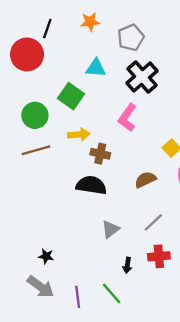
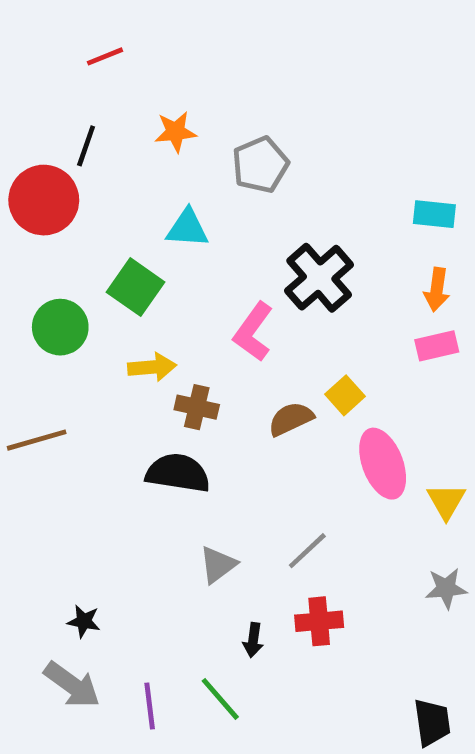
black cross: (142, 77) -> (319, 278), moved
brown line: (36, 150) -> (37, 440), moved
brown semicircle: (145, 180) -> (291, 419), moved

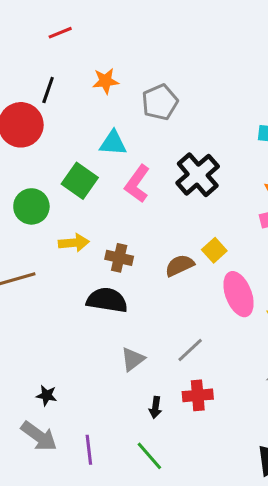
pink L-shape: (253, 332) -> (137, 184), moved
yellow arrow: (152, 367) -> (74, 243), moved
green line: (220, 699) -> (149, 456), moved

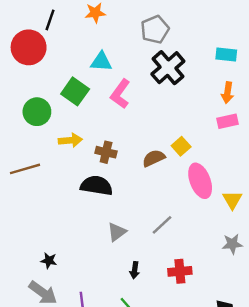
gray pentagon: (160, 102) -> (155, 30), moved
black cross: (198, 175) -> (168, 68), moved
red cross: (198, 395) -> (180, 271), moved

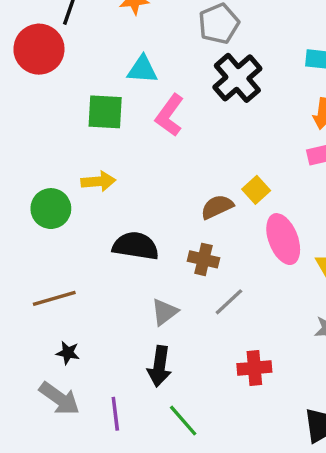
green square: (75, 91) -> (105, 112), turned -32
green circle: (37, 112) -> (51, 209), moved
brown cross: (106, 152) -> (204, 259), moved
brown line: (25, 169) -> (54, 298), moved
black arrow: (135, 270) -> (159, 366), moved, size x1.6

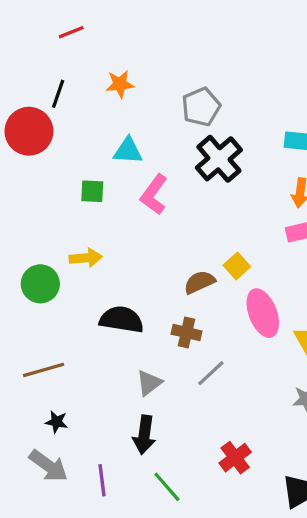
green square: (105, 112) -> (92, 191), size x0.7
red cross: (254, 368) -> (235, 458), moved, turned -32

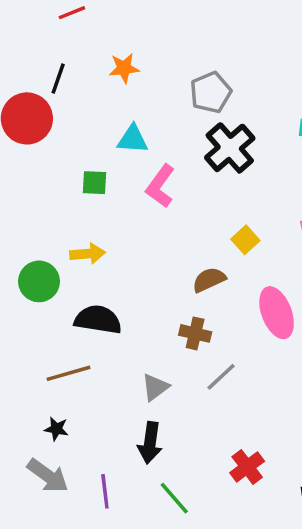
yellow square: (237, 266) -> (245, 240), moved
black semicircle: (121, 320) -> (98, 320), moved
brown line: (44, 370) -> (68, 373), moved

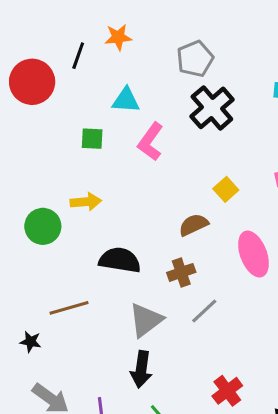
black line: (58, 79) -> (78, 56), moved
black semicircle: (98, 320) -> (120, 260), moved
brown cross: (195, 333) -> (181, 272), turned -32
gray triangle: (155, 387) -> (146, 320), size x1.4
black star: (56, 429) -> (31, 342), moved

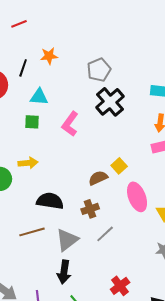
cyan triangle: (126, 100) -> (39, 97), moved
yellow square: (226, 189) -> (119, 166), moved
brown line: (69, 308) -> (32, 232), moved

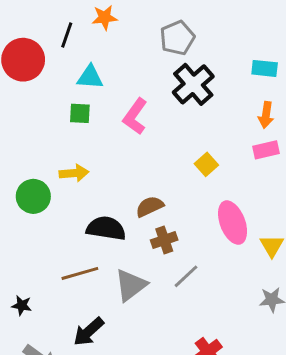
yellow square: (119, 166) -> (206, 164), moved
brown semicircle: (98, 178) -> (150, 207), moved
black arrow: (64, 272) -> (89, 332), moved, turned 40

